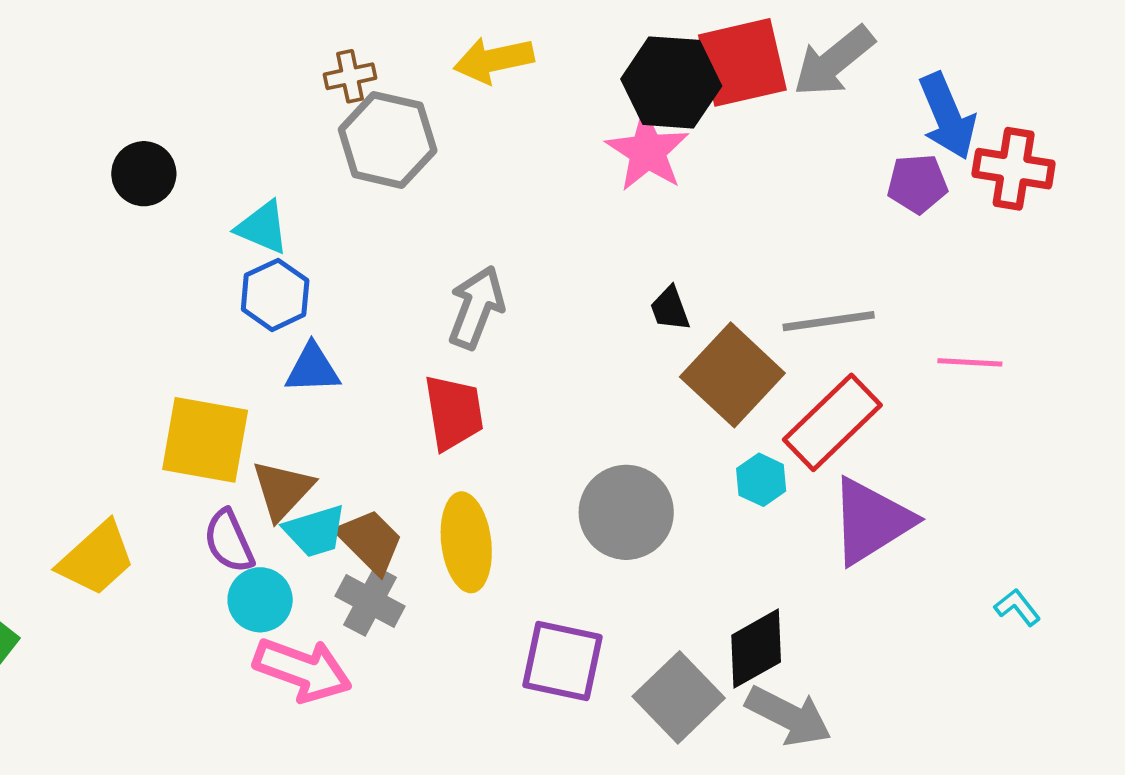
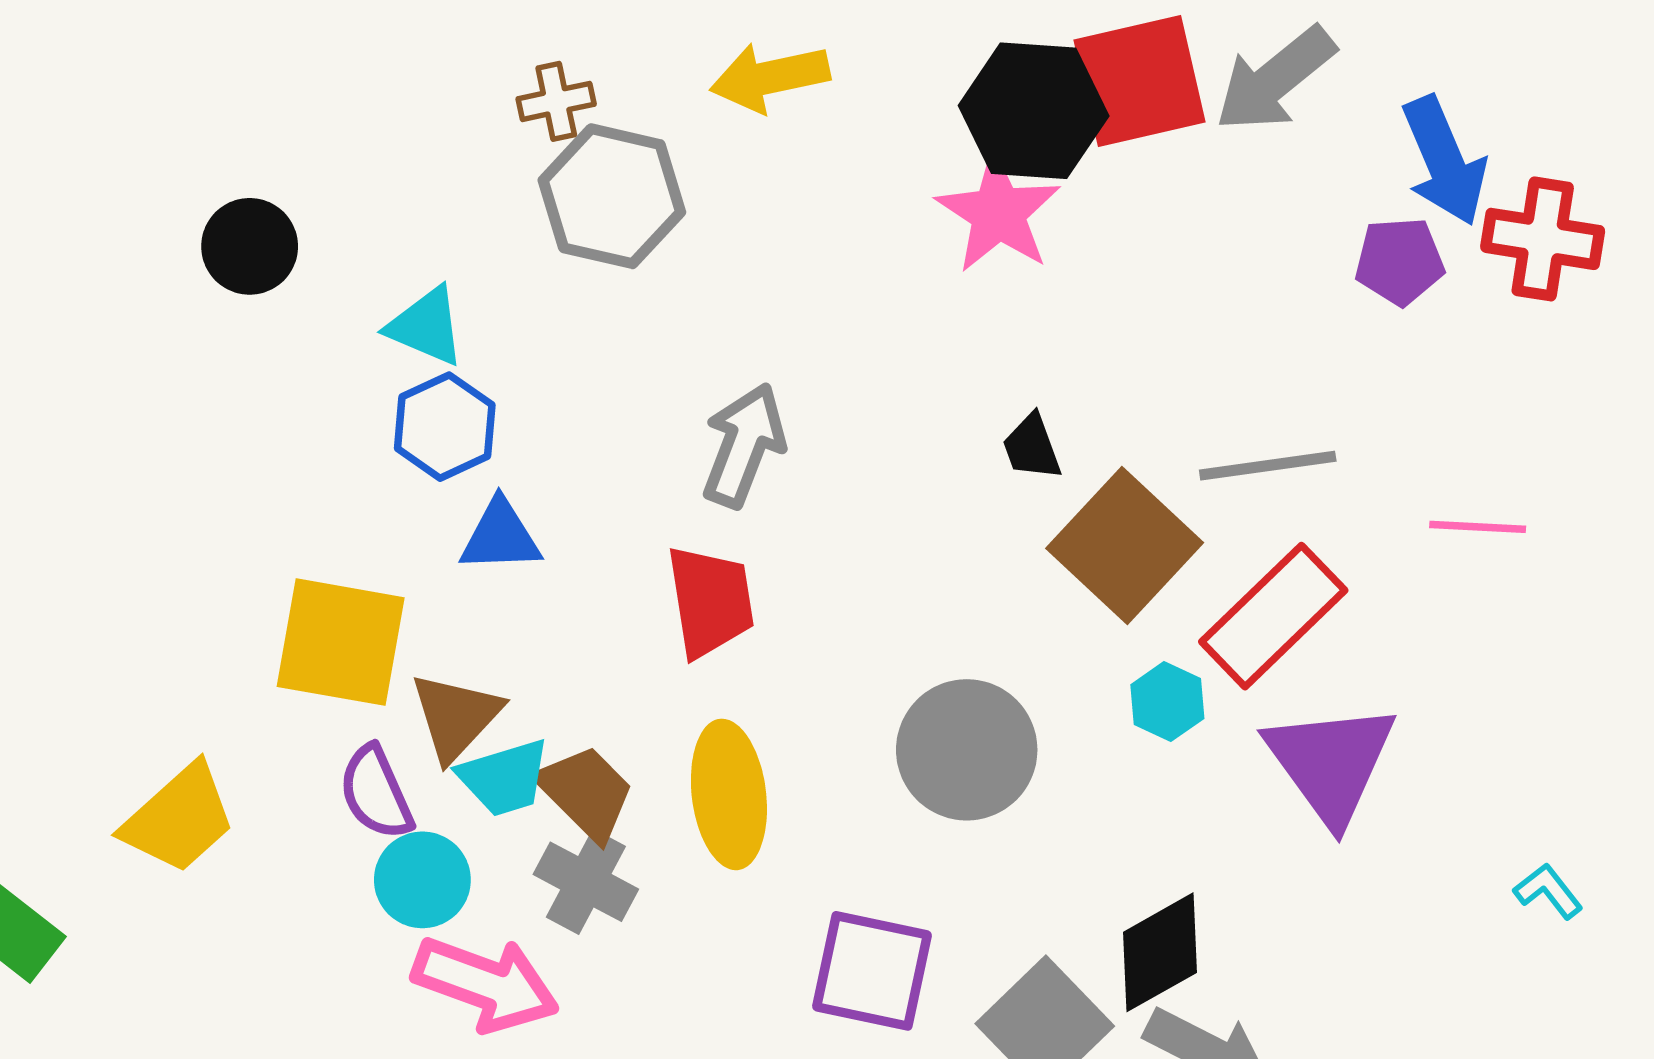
purple triangle: (871, 521) -> (1331, 763), turned -34

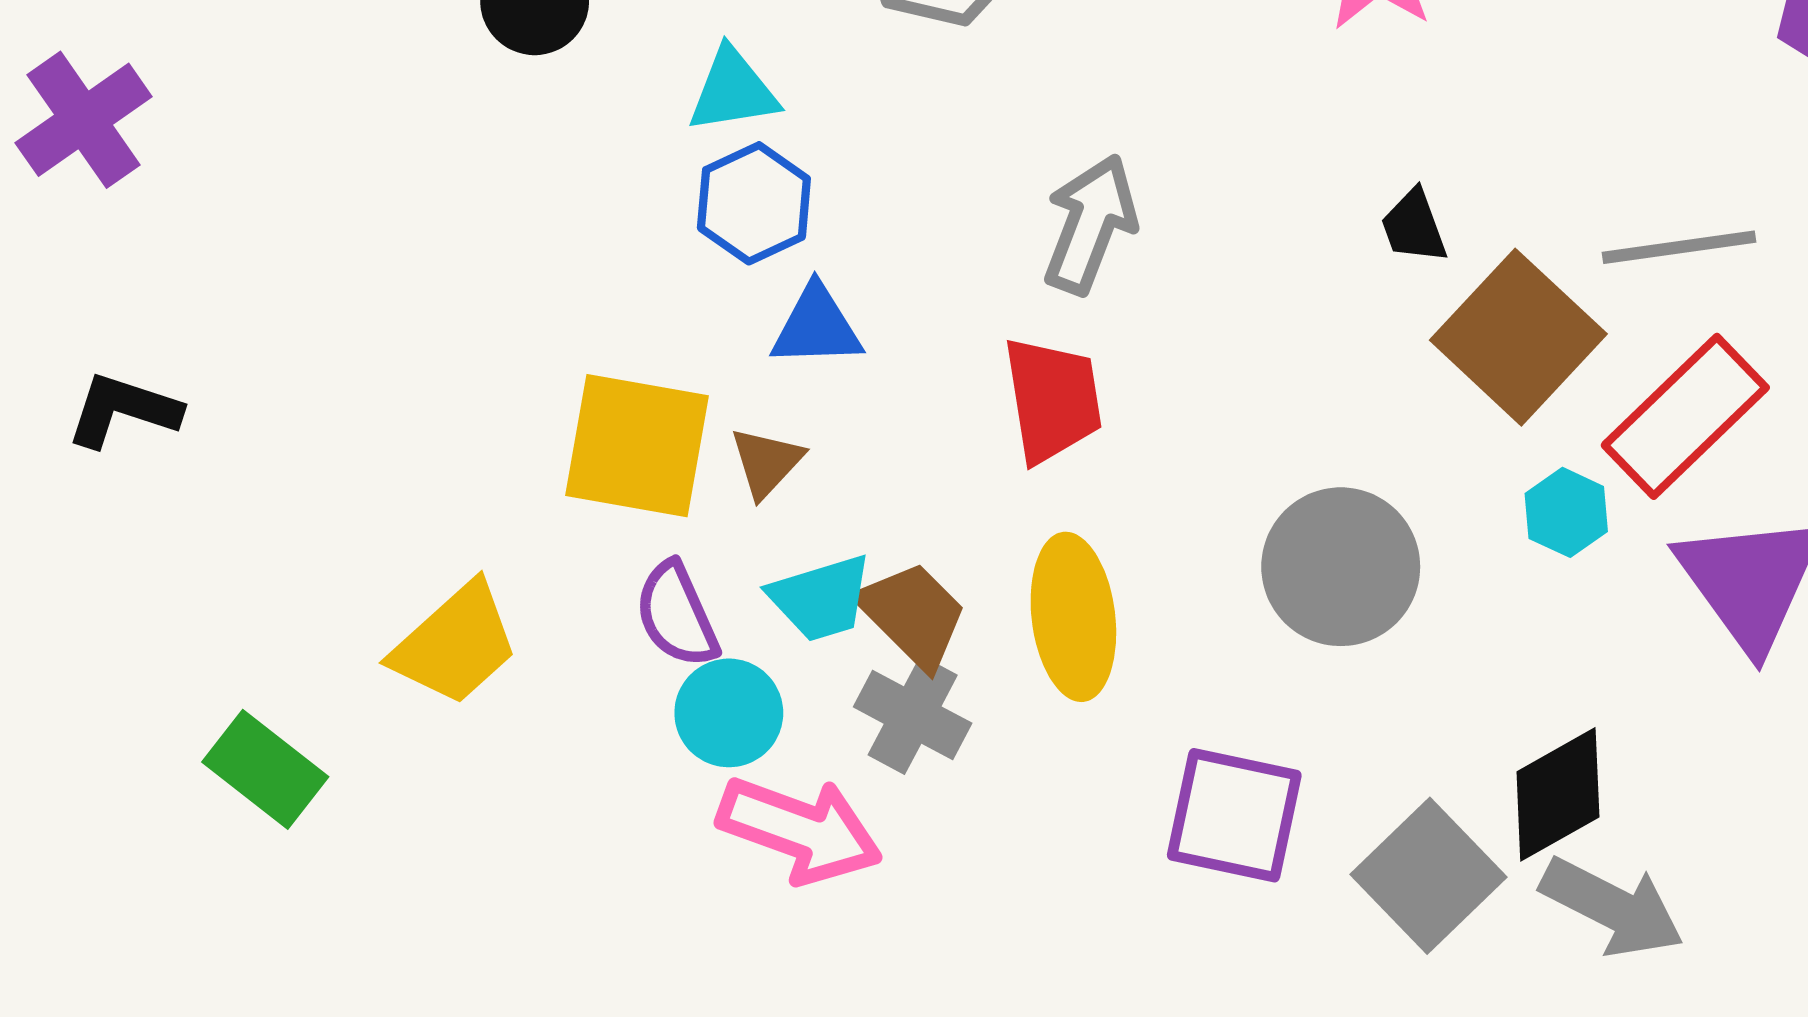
cyan triangle: (426, 326) -> (733, 91), turned -32
brown triangle: (456, 716) -> (766, 462), moved, size x0.7

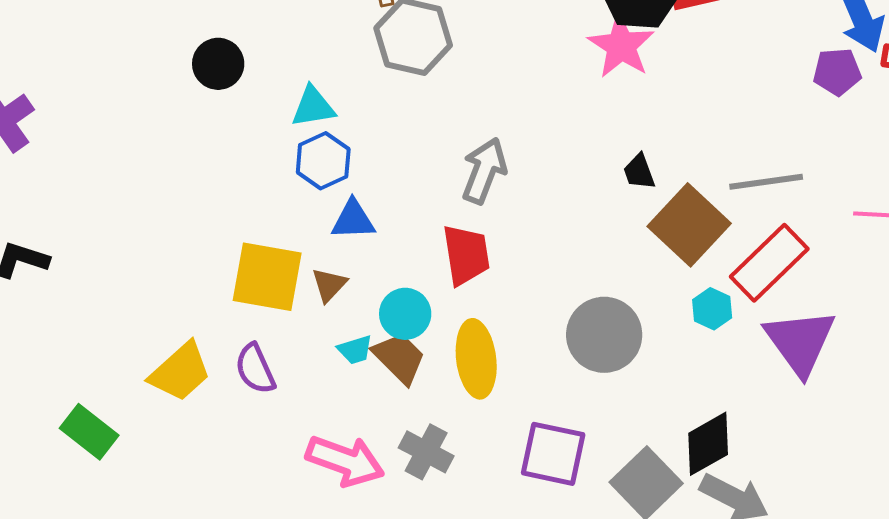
cyan trapezoid: (821, 598) -> (355, 350), size x0.7
purple semicircle: (677, 615) -> (255, 369), moved
cyan circle: (729, 713) -> (405, 314), moved
gray cross: (913, 715) -> (426, 452), moved

